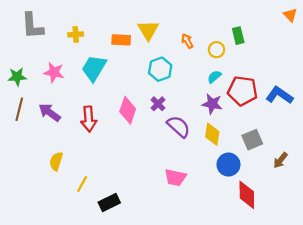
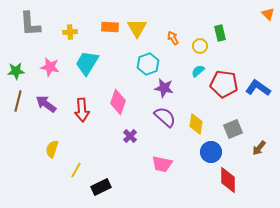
orange rectangle: (121, 40) -> (110, 27), moved
purple cross: (158, 104) -> (130, 136), moved
purple star: (212, 104) -> (164, 88), moved

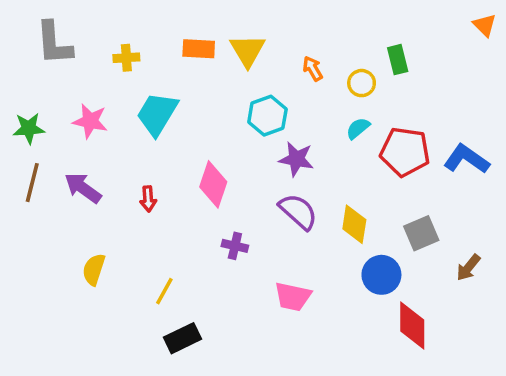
red arrow: (82, 110) -> (148, 199), size x0.6
purple cross: (130, 136) -> (235, 246), turned -32
yellow line: (76, 170) -> (164, 291), moved

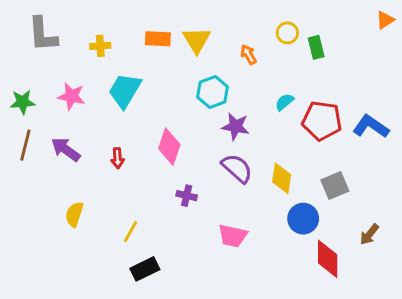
orange triangle: (485, 25) -> (385, 20), turned 42
yellow circle: (362, 83) -> (287, 33), moved
brown arrow: (468, 268) -> (369, 234), moved

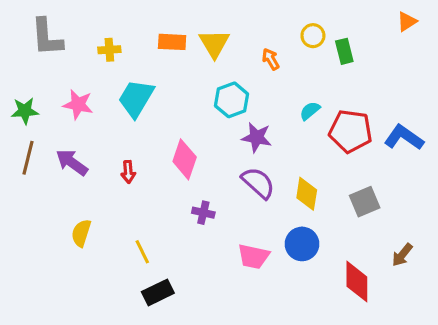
orange triangle: (385, 20) -> (407, 22), moved
blue circle: (303, 219) -> (302, 244), moved
yellow line: (130, 232) -> (142, 252), turned -55

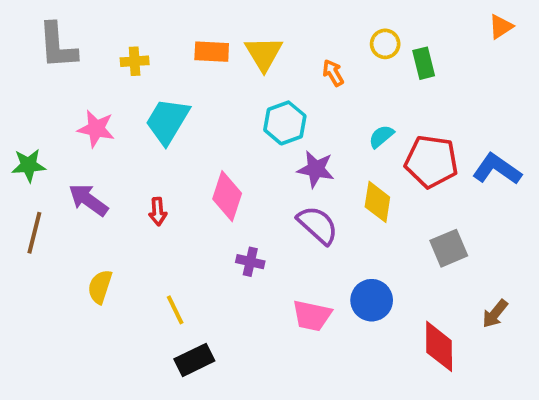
green star: (25, 111) -> (29, 165), moved
brown line: (28, 158) -> (34, 233), moved
yellow diamond: (307, 194) -> (377, 202), moved

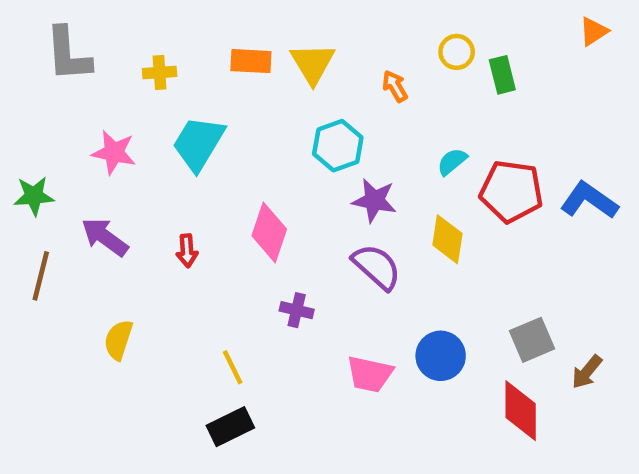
gray square: (449, 248) -> (532, 340), moved
yellow line: (175, 310) -> (233, 367), moved

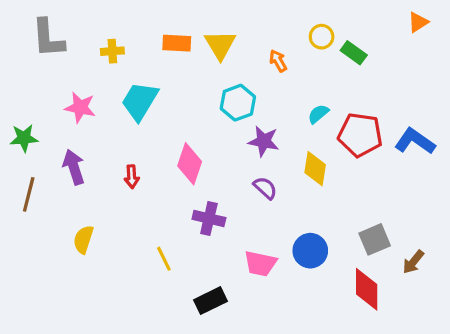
green rectangle: (502, 75) -> (354, 53), turned -40
purple arrow: (105, 237) -> (74, 167), turned 36
purple semicircle: (377, 267) -> (265, 188), size x0.7
purple cross: (297, 310) -> (209, 218), size x1.4
black rectangle: (230, 427) -> (211, 301), moved

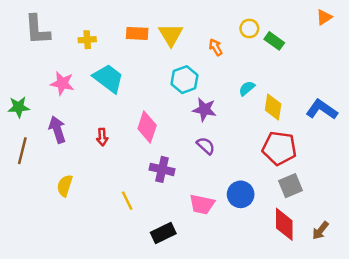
cyan trapezoid: (140, 101) -> (108, 78), turned 96
red pentagon: (360, 135) -> (279, 148), moved
yellow diamond: (315, 169) -> (273, 107), moved
brown arrow: (413, 262) -> (320, 231), moved

